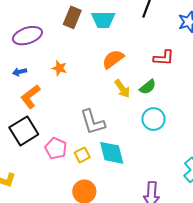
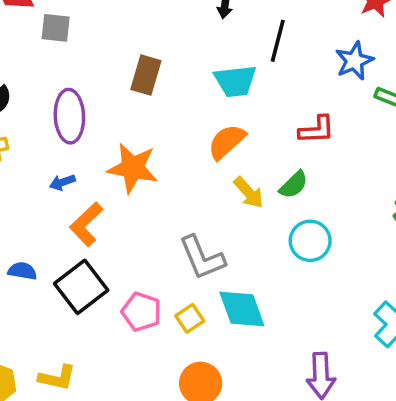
cyan trapezoid: (103, 19) -> (235, 81), moved
purple ellipse: (27, 36) -> (69, 116), turned -68
orange star: (59, 68) -> (133, 168), size x1.8

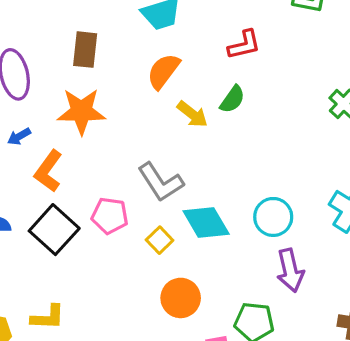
brown rectangle: (146, 75) -> (85, 50), moved
cyan circle: (310, 241) -> (273, 217), moved
pink pentagon: (141, 312) -> (110, 216), moved

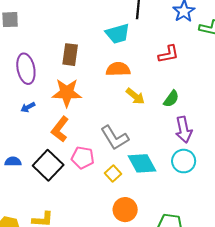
orange semicircle: (163, 71) -> (118, 69), turned 50
green semicircle: (232, 99) -> (171, 99), moved
orange L-shape: (48, 171) -> (60, 129), moved
purple arrow: (290, 270) -> (184, 130), moved

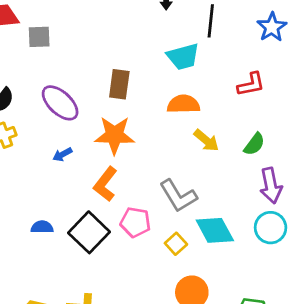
purple ellipse: (26, 69) -> (60, 103), turned -36

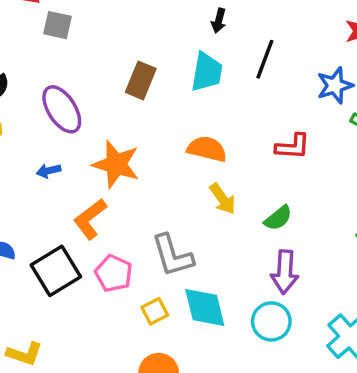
cyan trapezoid: (183, 57) -> (207, 72), moved, turned -80
brown rectangle: (119, 84) -> (141, 80), moved

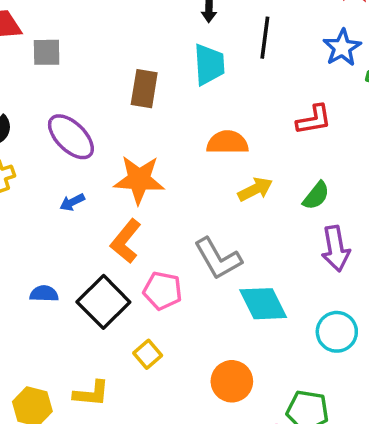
yellow arrow: (223, 199) -> (255, 189), turned -68
yellow square: (155, 311) -> (148, 354), moved
cyan circle: (271, 321) -> (337, 332), moved

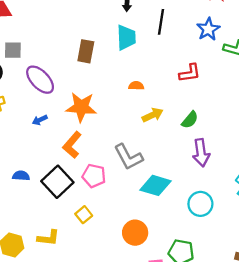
gray square: (47, 52) -> (13, 50), moved
orange semicircle: (228, 142) -> (136, 86), size x0.6
cyan diamond: (263, 304) -> (156, 185), turned -48

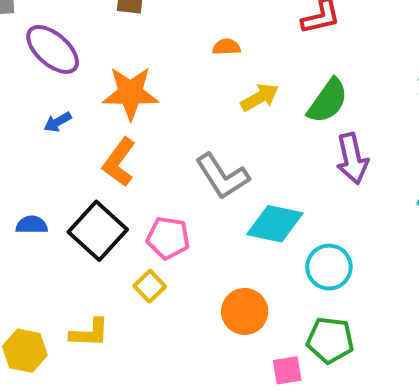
green semicircle: (190, 120) -> (328, 101), size x1.4
pink pentagon: (94, 176) -> (168, 238), moved
cyan circle: (200, 204) -> (329, 267), moved

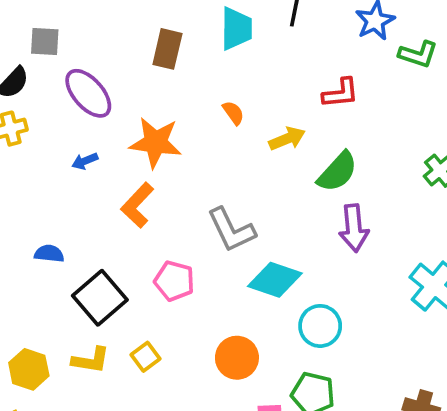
orange semicircle: (226, 47) -> (233, 113), moved, turned 50
yellow arrow: (260, 97) -> (287, 139), moved
black square: (98, 231) -> (100, 298), moved
yellow square: (150, 286) -> (145, 357), moved

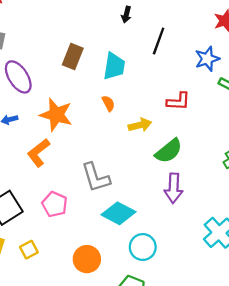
cyan trapezoid: (236, 29) -> (114, 66), moved

